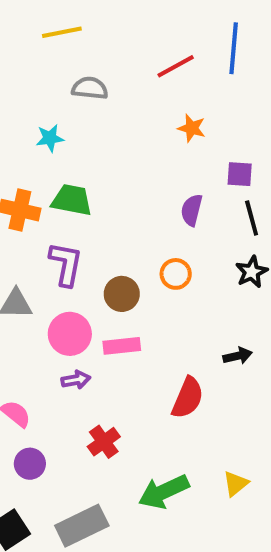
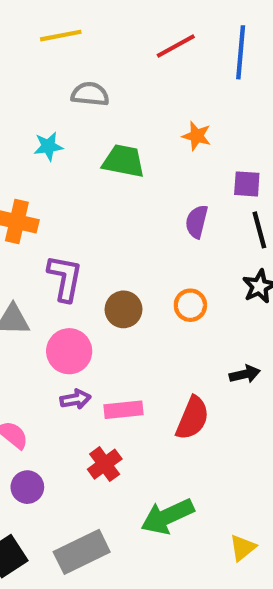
red line: (176, 66) -> (176, 46), moved
green trapezoid: (72, 200) -> (123, 161), moved
orange circle: (176, 274) -> (190, 305), moved
pink rectangle: (122, 346) -> (123, 410), moved
yellow triangle: (236, 484) -> (243, 548), moved

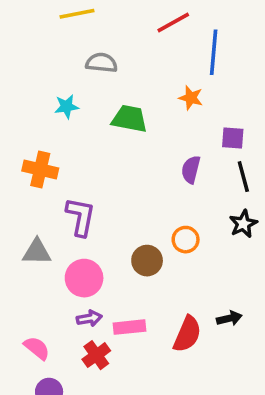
blue line: (241, 52) -> (214, 52), moved
brown circle: (123, 309) -> (147, 261), moved
black arrow: (245, 374) -> (229, 318), moved
red cross: (105, 464) -> (96, 355), moved

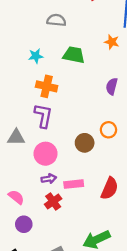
cyan star: (67, 107) -> (36, 56), moved
orange cross: (40, 170) -> (47, 86), moved

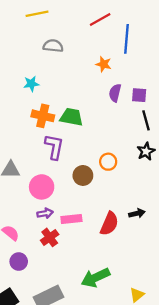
orange star: (112, 42) -> (104, 64), moved
green trapezoid: (74, 55) -> (71, 117), moved
purple semicircle: (112, 86) -> (115, 93), moved
purple L-shape: (43, 116) -> (54, 147), moved

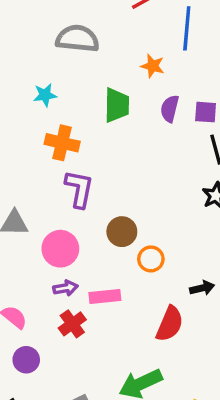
gray semicircle: (53, 46) -> (77, 39), size x1.4
green trapezoid: (71, 117) -> (117, 105), moved, turned 80
orange circle: (108, 162) -> (151, 259), moved
red semicircle: (109, 224) -> (170, 324), moved

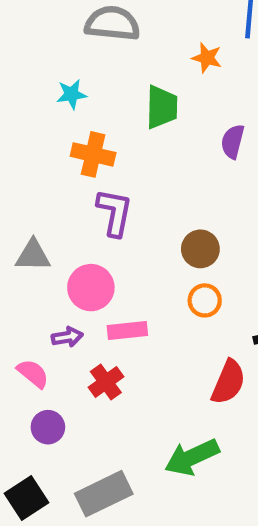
purple semicircle: (170, 109) -> (233, 142), moved
brown circle: (122, 232) -> (200, 249), moved
purple arrow: (65, 288) -> (67, 337), moved
pink rectangle: (105, 297) -> (127, 331), moved

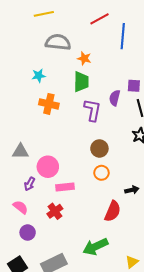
orange star: (207, 58) -> (84, 58), moved
purple L-shape: (115, 212) -> (92, 110), moved
purple arrow: (67, 337) -> (30, 184), moved, turned 128

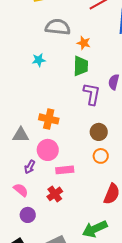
orange cross: (49, 104) -> (49, 119), moved

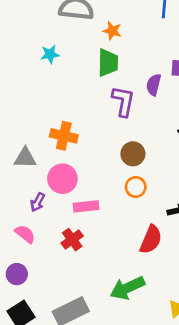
purple circle: (28, 215) -> (17, 274), moved

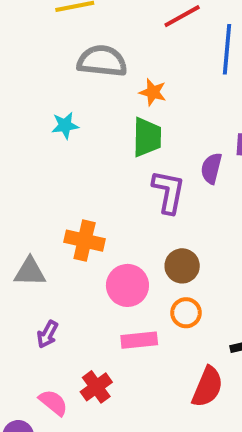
pink circle: (62, 179) -> (127, 285), moved
pink rectangle: (86, 206) -> (139, 340), moved
pink semicircle: (25, 234) -> (53, 403), moved

